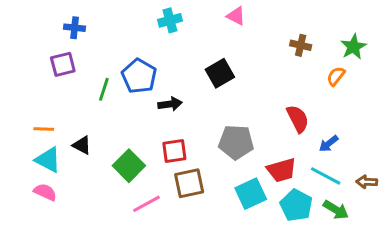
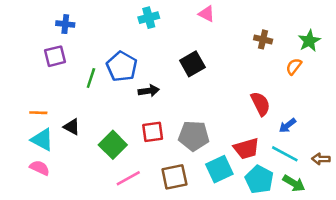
gray pentagon: (236, 142) -> (194, 136), moved
brown square: (189, 183) -> (174, 177), moved

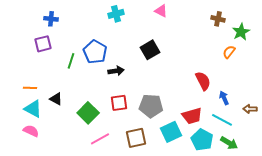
brown cross: (263, 39) -> (218, 19), moved
blue arrow: (287, 126) -> (224, 98), turned 104
brown arrow: (321, 159) -> (250, 109), moved

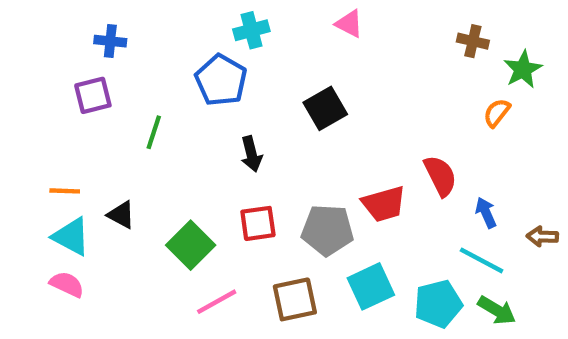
blue pentagon: (95, 52) -> (221, 80), moved
black arrow: (116, 71) -> (251, 154), turned 84
red trapezoid: (192, 116) -> (384, 204), moved
cyan pentagon: (202, 140) -> (438, 304), turned 30

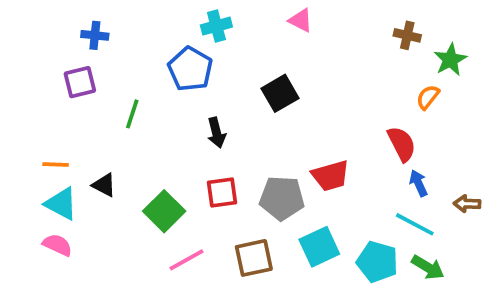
red semicircle: (440, 176) -> (402, 144), moved
cyan pentagon: (438, 304) -> (377, 262), turned 30

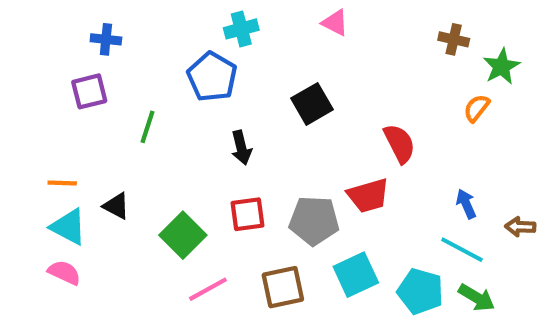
red semicircle: (402, 144) -> (400, 143), moved

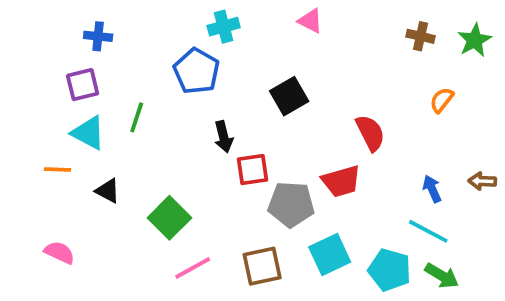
green star: (502, 66) -> (475, 40), moved
red square: (248, 214) -> (252, 170), moved
cyan triangle: (68, 227) -> (88, 133), moved
brown arrow: (520, 227) -> (482, 181), moved

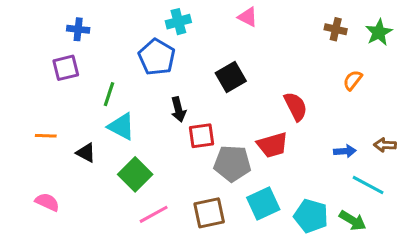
cyan triangle: (88, 133) -> (121, 126), moved
blue arrow: (432, 189) -> (345, 151), turned 110
cyan line: (428, 231) -> (368, 185), moved

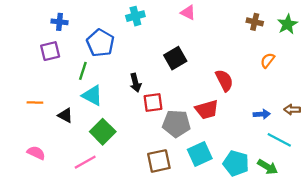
blue pentagon: (157, 57) -> (100, 43), moved
pink line: (154, 214) -> (85, 162), moved

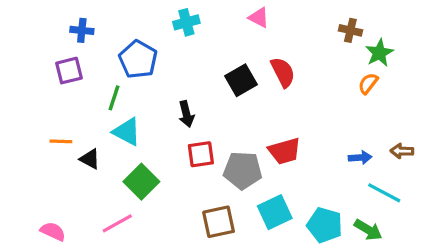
green star: (287, 24) -> (379, 53), moved
red semicircle: (224, 80) -> (283, 72), moved
orange line: (35, 103) -> (61, 141), moved
red square: (153, 103) -> (201, 154), moved
pink semicircle: (36, 153) -> (53, 231), moved

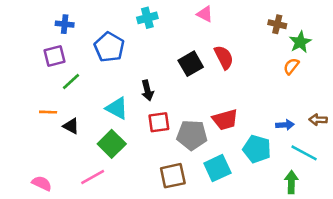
green line: (114, 98) -> (71, 81), moved, turned 30
cyan triangle: (127, 132) -> (117, 108), moved
cyan pentagon: (325, 225) -> (257, 149), moved
green arrow: (368, 230) -> (291, 182), turned -120

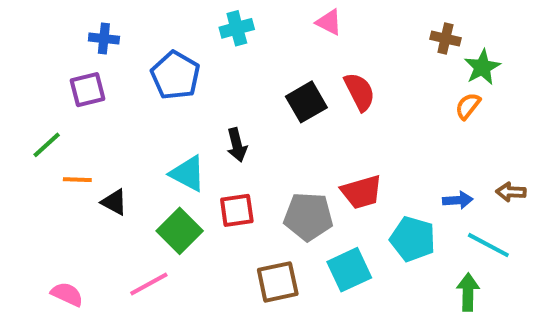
green line: (71, 81) -> (47, 145), moved
red square: (159, 122) -> (237, 210), moved

